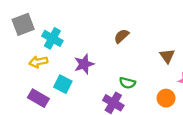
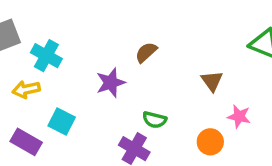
purple star: (84, 64) -> (111, 83), moved

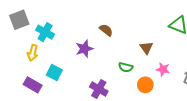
brown semicircle: (146, 52) -> (106, 30), turned 80
yellow arrow: (26, 89) -> (33, 53), turned -63
green semicircle: (155, 120) -> (126, 67), moved

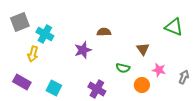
brown semicircle: (106, 30) -> (104, 32), turned -40
cyan square: (54, 72) -> (54, 88), moved
purple rectangle: (33, 85) -> (22, 82), moved

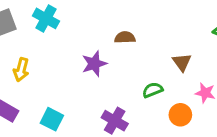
cyan cross: (45, 34) -> (46, 18), moved
green semicircle: (123, 68) -> (153, 90), turned 144

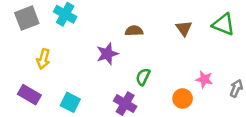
brown triangle: (182, 62) -> (184, 28), moved
green semicircle: (153, 90) -> (143, 77), moved, turned -42

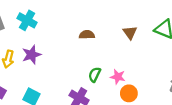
purple star: (107, 54) -> (31, 55), moved
pink star: (204, 79) -> (118, 77), moved

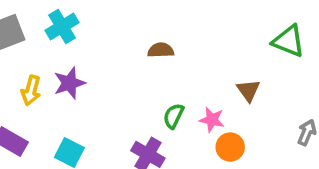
cyan cross: (27, 20) -> (62, 26), turned 30
brown triangle: (130, 33) -> (248, 90), moved

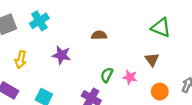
green triangle: (289, 41) -> (161, 28), moved
purple star: (69, 83) -> (61, 55), moved, turned 30
orange circle: (230, 147) -> (160, 92), moved

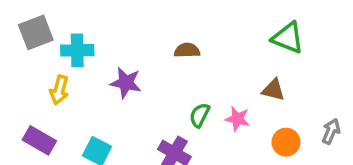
cyan cross: (39, 21) -> (77, 50), moved, turned 30
brown triangle: (152, 60) -> (273, 90), turned -40

